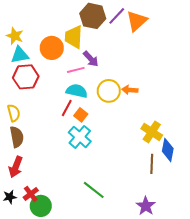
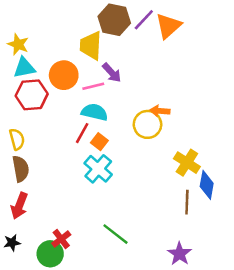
orange circle: (52, 48) -> (64, 75), moved
yellow circle: (109, 91) -> (147, 124), moved
red cross: (31, 194) -> (61, 239), moved

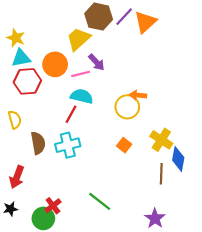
yellow trapezoid: (91, 46) -> (78, 39), turned 45
orange square: (99, 142) -> (124, 145), moved
brown semicircle: (21, 169) -> (38, 143), moved
cyan cross: (98, 169) -> (68, 145), moved, turned 35

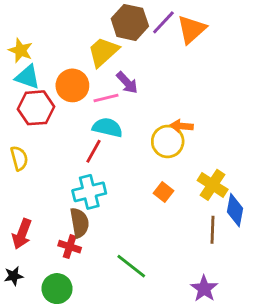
cyan triangle: (21, 58) -> (28, 77), turned 30
brown semicircle: (38, 143) -> (79, 223), moved
red cross: (53, 206) -> (70, 247), moved, turned -35

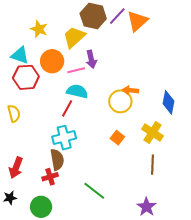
yellow star: (21, 50) -> (39, 29), moved
purple arrow: (127, 83) -> (91, 59), turned 30
blue diamond: (235, 210) -> (169, 102), moved
red cross: (70, 247) -> (50, 177), turned -35

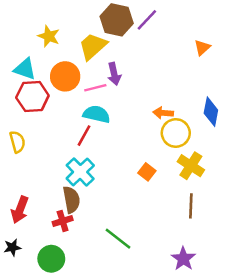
orange triangle: (137, 21) -> (202, 48), moved, size x0.6
yellow circle: (120, 101) -> (176, 133), moved
blue diamond: (169, 102) -> (211, 112), moved
cyan cross: (64, 138) -> (80, 172), turned -30

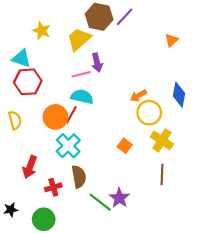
orange circle: (65, 76) -> (55, 117), moved
orange arrow: (163, 113) -> (139, 96), turned -35
brown semicircle: (71, 200) -> (79, 177), moved
red arrow: (20, 210) -> (30, 167), moved
purple star: (183, 259) -> (119, 198), moved

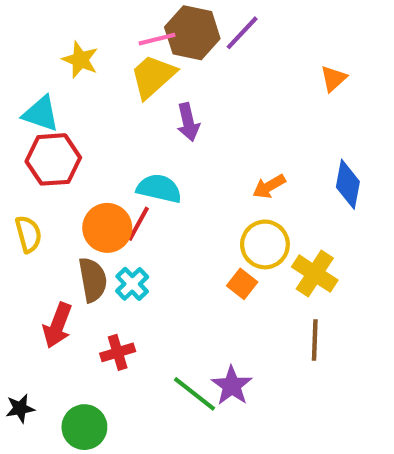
pink line: (81, 74) -> (157, 39), moved
yellow circle: (149, 113) -> (265, 244), moved
cyan cross: (68, 146) -> (132, 284), size x0.7
brown semicircle: (79, 177) -> (93, 280), moved
red cross: (53, 187) -> (118, 352), moved

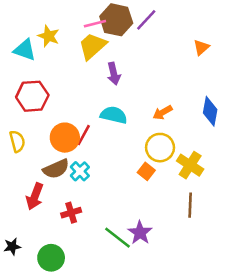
cyan triangle: (41, 114) -> (25, 50), moved
cyan semicircle: (159, 188) -> (114, 115), moved
brown semicircle: (93, 280) -> (56, 169), turned 76

